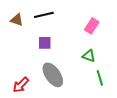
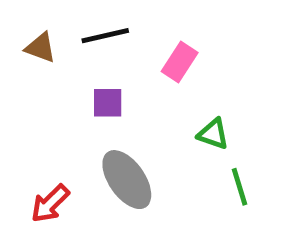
pink rectangle: (92, 26) -> (180, 62), moved

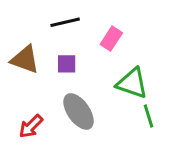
brown triangle: (40, 48) -> (25, 59), moved, size x1.5
green triangle: (213, 134) -> (132, 83), size x1.6

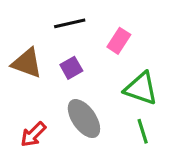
purple square: (67, 64) -> (71, 68), turned -30
green line: (148, 116) -> (143, 131), moved

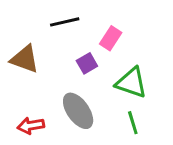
purple square: (71, 68) -> (87, 63), moved
red arrow: (33, 134) -> (31, 126), turned 35

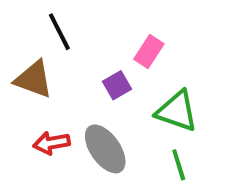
black line: (65, 22) -> (59, 32), moved, turned 76
red arrow: (31, 126) -> (51, 143), moved

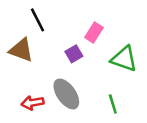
green triangle: (177, 111) -> (124, 59), moved
red arrow: (51, 143) -> (32, 103), moved

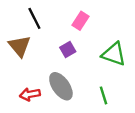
pink rectangle: (94, 32) -> (80, 21), moved
brown triangle: (21, 50) -> (20, 46), turned 30

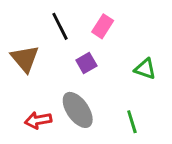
black line: (34, 18) -> (60, 26), moved
green triangle: (114, 54) -> (145, 69), size x0.7

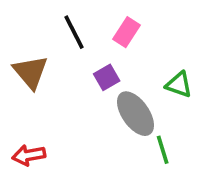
gray ellipse: (78, 110) -> (136, 114), moved
red arrow: (38, 120) -> (29, 155), moved

